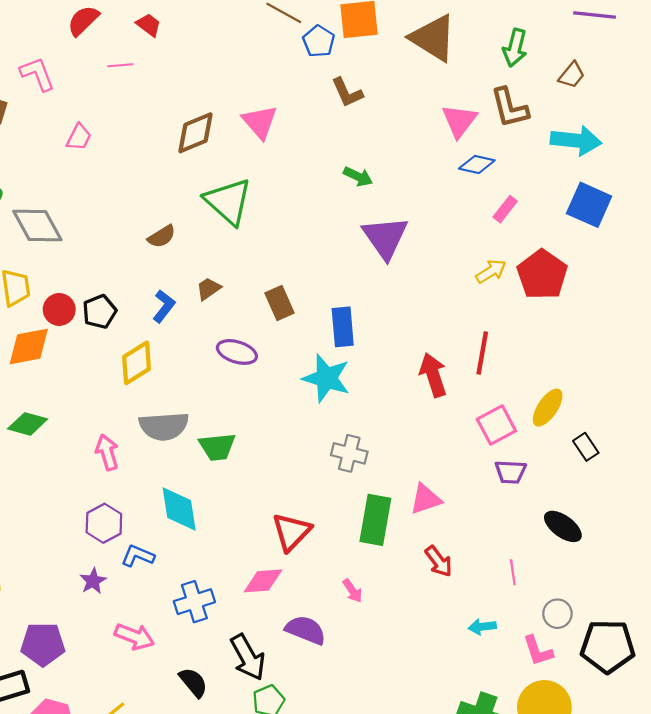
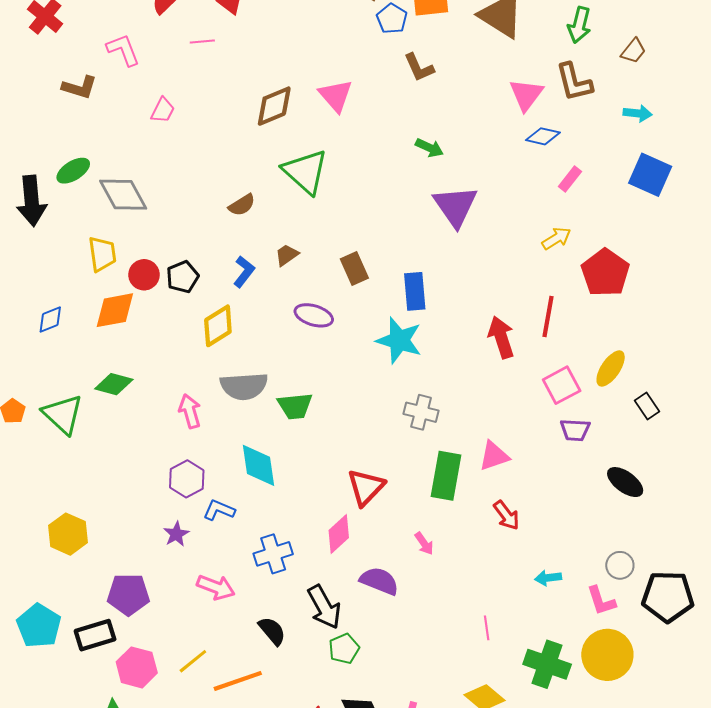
cyan arrow: (576, 140) -> (638, 113), size x0.6
red pentagon: (542, 275) -> (605, 273), moved
pink line: (513, 572) -> (487, 628), moved
pink diamond: (263, 581) -> (339, 534), turned -39

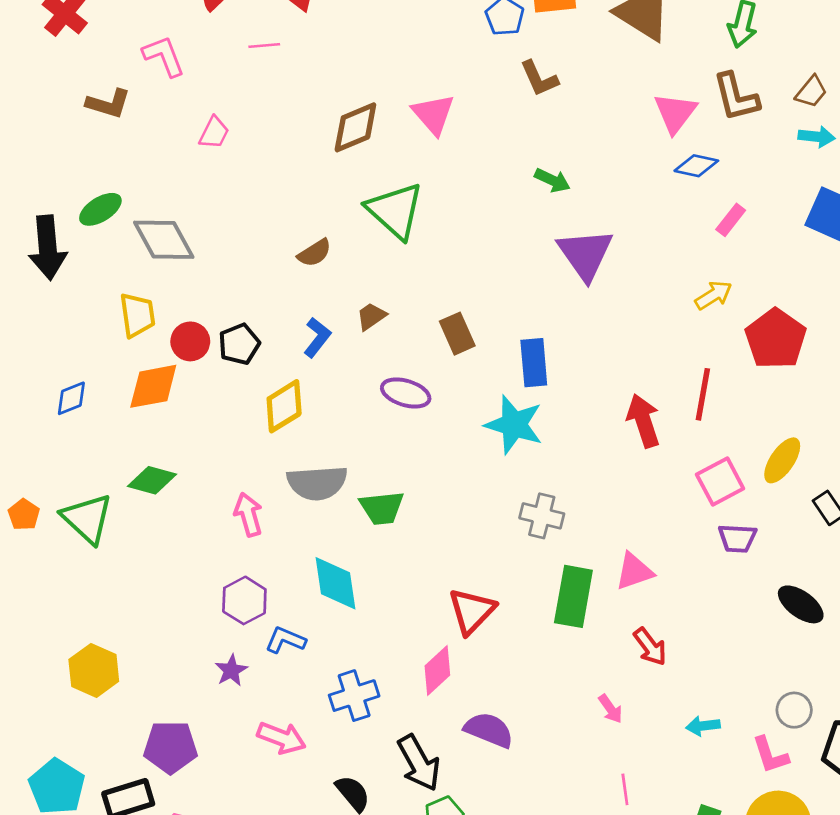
brown trapezoid: (633, 51) -> (811, 92), moved
pink arrow: (424, 543) -> (610, 709), moved

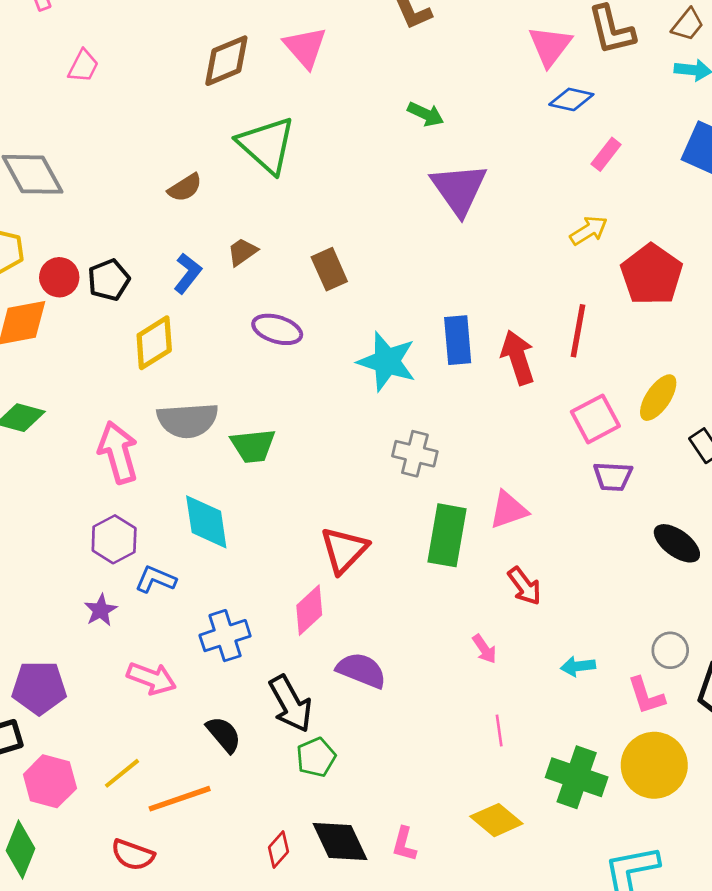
blue rectangle: (534, 363) -> (458, 340), moved
pink arrow: (248, 515) -> (118, 452), size x1.4

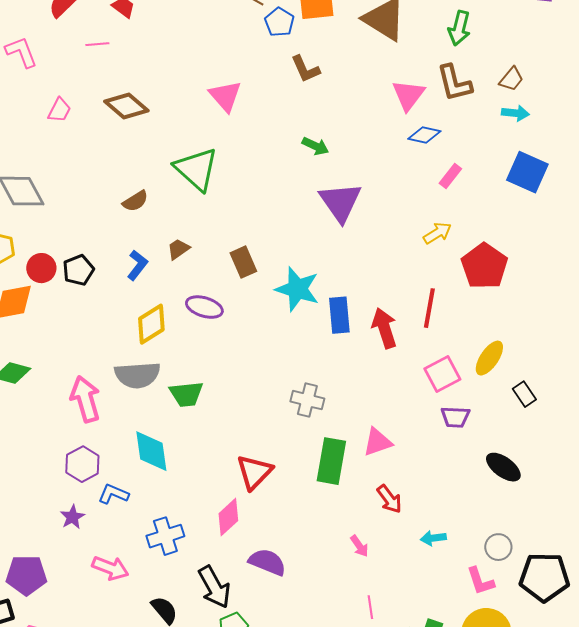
brown diamond: (226, 61) -> (126, 106), moved, turned 63
yellow diamond: (154, 343) -> (151, 324), moved
cyan star: (387, 361) -> (297, 289), moved
cyan arrow: (578, 666) -> (433, 538), moved

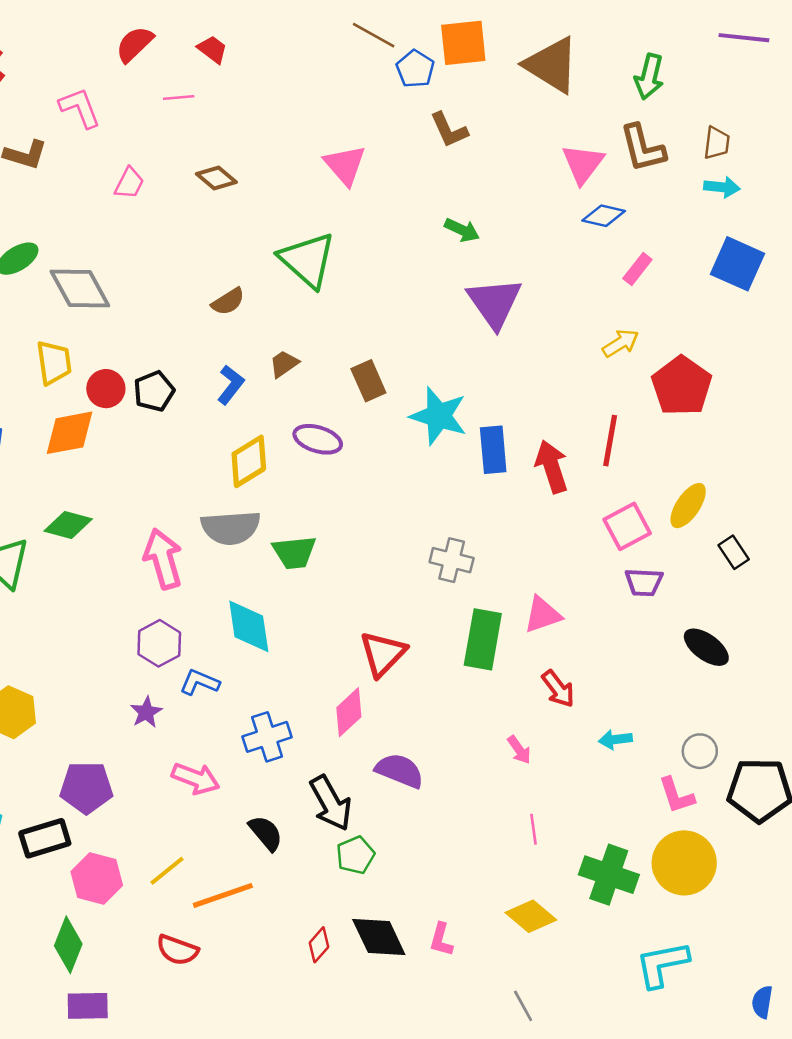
brown trapezoid: (511, 79) -> (717, 143), turned -32
brown diamond: (126, 106) -> (216, 178), size x0.7

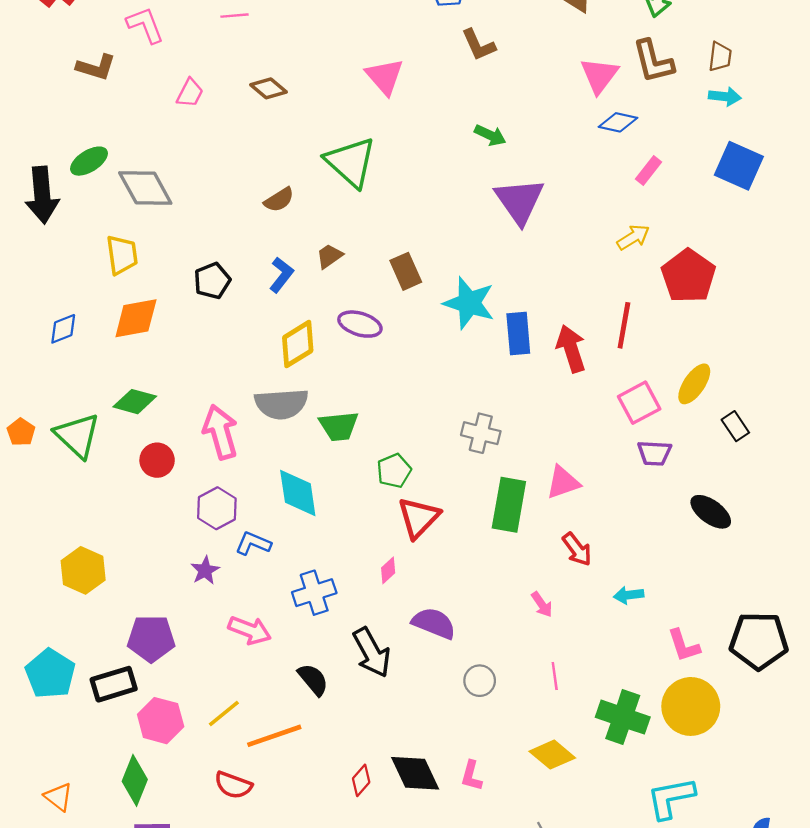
red circle: (106, 389) -> (157, 460), moved
pink diamond: (349, 712) -> (388, 570), size x0.6
gray circle: (700, 751) -> (480, 681), moved
green pentagon: (355, 855) -> (394, 471), moved

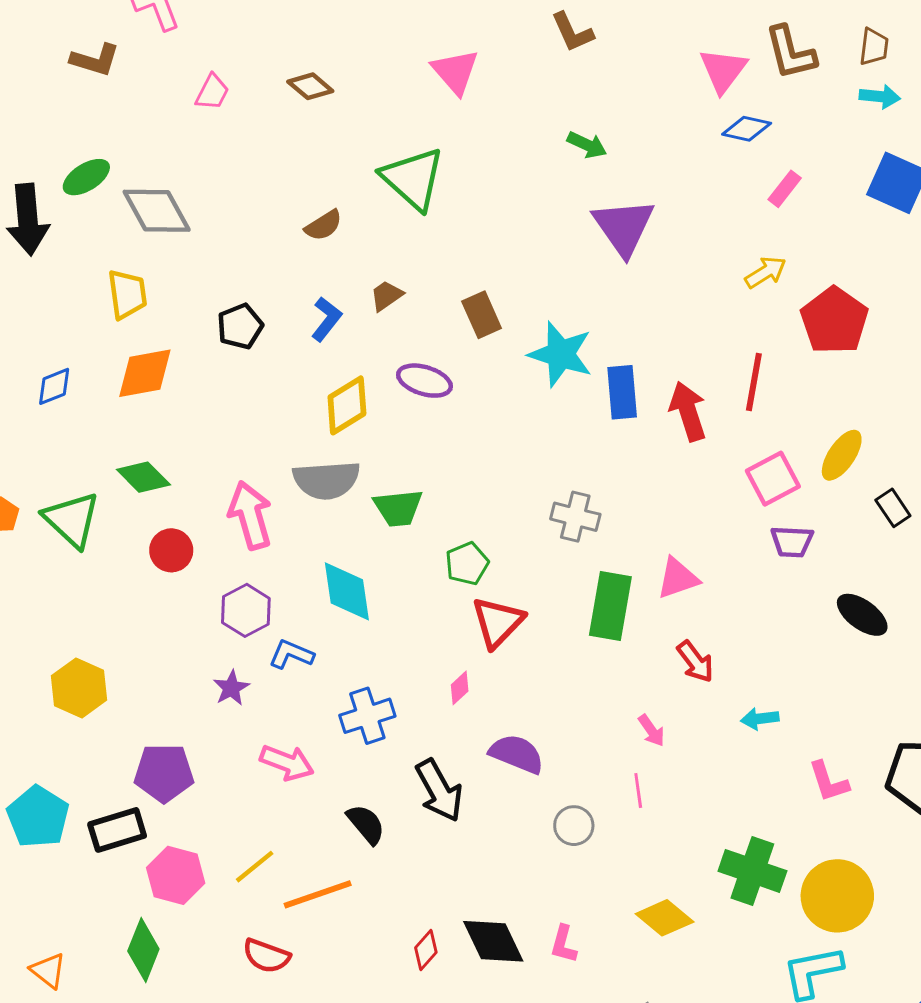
green diamond: (135, 402) -> (143, 477), turned 30
pink line: (555, 676) -> (638, 790), moved
yellow circle: (691, 706) -> (837, 896), moved

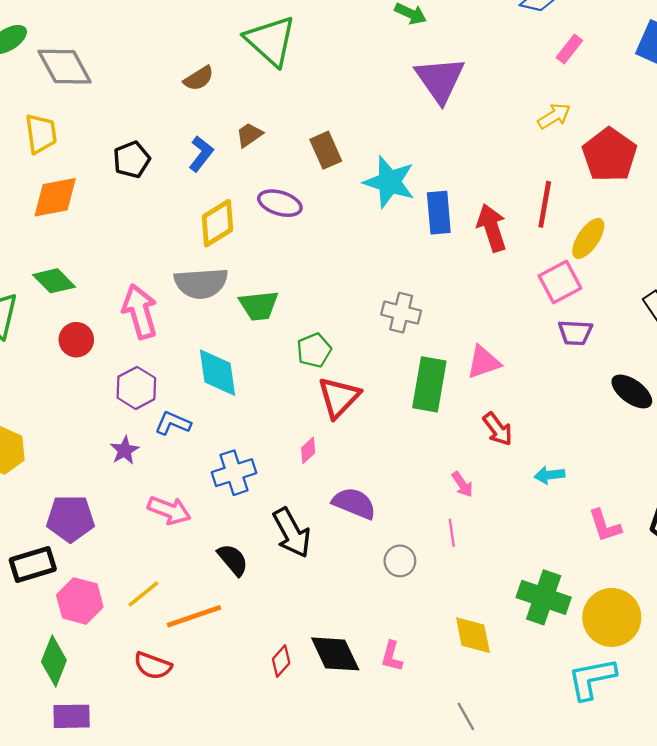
yellow ellipse: (842, 455) -> (588, 238), moved
yellow diamond: (665, 918) -> (473, 635), turned 39

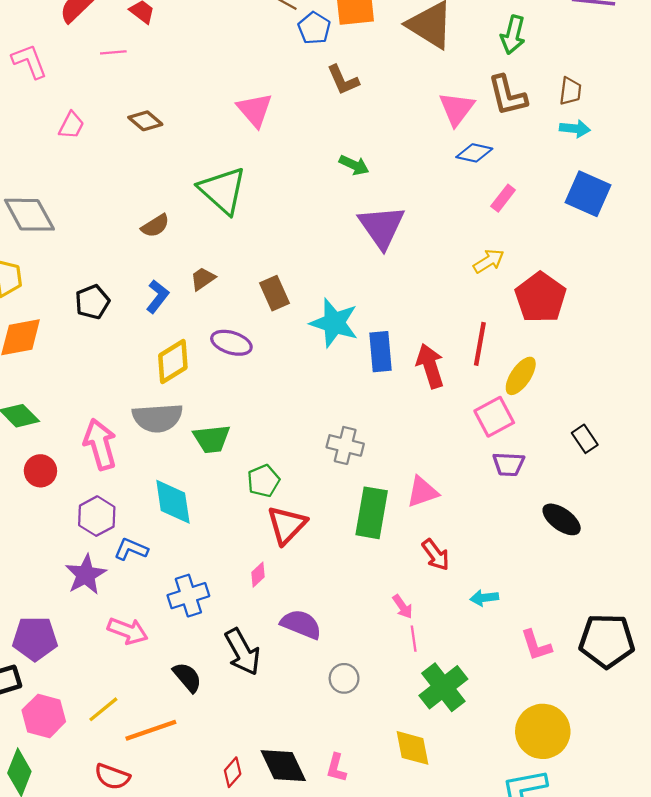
purple star: (125, 450) -> (86, 575), size x1.5
pink line: (452, 533) -> (414, 639), moved
green cross: (544, 597) -> (443, 687), moved, turned 33

